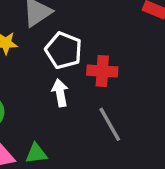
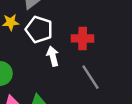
white pentagon: (64, 50) -> (39, 29), moved

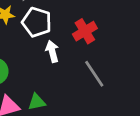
red cross: (83, 38) -> (85, 31), turned -30

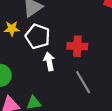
red cross: (85, 31) -> (77, 46), turned 30

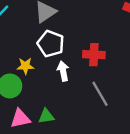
yellow star: (12, 29) -> (25, 66), moved

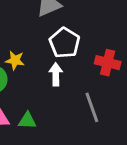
white pentagon: (51, 44) -> (65, 43), moved
red cross: (94, 55) -> (108, 63), moved

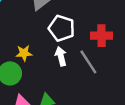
gray line: (92, 107) -> (88, 62), moved

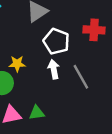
red cross: (102, 36) -> (94, 30), moved

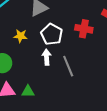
yellow star: (17, 64) -> (20, 36), moved

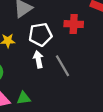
white pentagon: (52, 34) -> (40, 35), turned -30

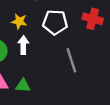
white arrow: (38, 59) -> (23, 45), moved

